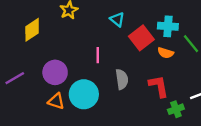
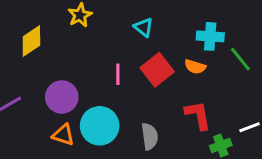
red square: (141, 38) -> (157, 70), moved
orange semicircle: (166, 53) -> (195, 67), moved
gray semicircle: (122, 79) -> (150, 136), moved

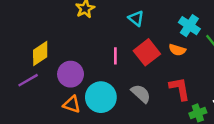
cyan cross: (210, 36) -> (189, 26), turned 30
yellow diamond: (31, 41) -> (40, 54), moved
gray semicircle: (150, 136) -> (141, 94), moved, turned -40

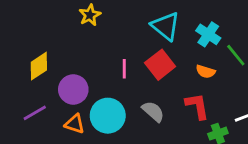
cyan triangle: (136, 18) -> (166, 26), moved, size x1.6
orange semicircle: (177, 50) -> (206, 72), moved
purple line: (28, 80) -> (35, 113), moved

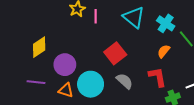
red square: (160, 65) -> (115, 53), moved
pink line: (124, 69) -> (96, 16), moved
orange semicircle: (206, 72) -> (164, 51), turned 112
purple line: (35, 113) -> (36, 82), turned 36

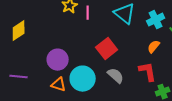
cyan cross: (166, 23) -> (156, 20), turned 30
yellow diamond: (39, 47) -> (19, 31), moved
purple line: (36, 82) -> (19, 77), moved

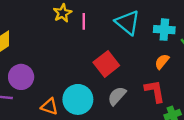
cyan cross: (156, 20) -> (164, 30), turned 30
purple circle: (58, 60) -> (21, 77), moved
gray semicircle: (116, 76) -> (117, 96), turned -90

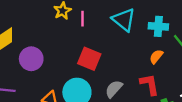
red square: (106, 64) -> (89, 59), moved, turned -30
purple circle: (21, 77) -> (31, 59), moved

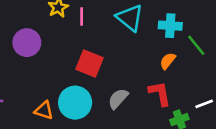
purple circle: (31, 59) -> (27, 43), moved

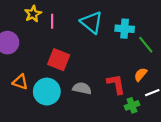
orange semicircle: (168, 61) -> (141, 75), moved
gray semicircle: (118, 99) -> (82, 88), turned 60
orange triangle: (44, 110) -> (20, 82), moved

